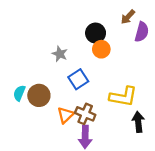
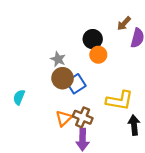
brown circle: (39, 95) -> (63, 78), moved

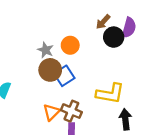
brown arrow: (124, 23) -> (103, 22), moved
black circle: (93, 39) -> (114, 37), moved
orange circle: (98, 55) -> (70, 45), moved

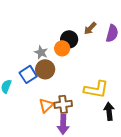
black circle: (114, 37) -> (69, 39), moved
blue square: (64, 76) -> (28, 74), moved
brown cross: (71, 111) -> (63, 104), turned -30

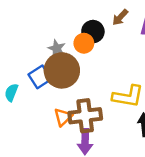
brown circle: (45, 69) -> (62, 70), size x1.4
brown cross: (63, 104) -> (85, 116), size x1.4

